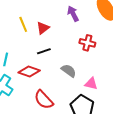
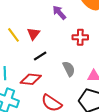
gray semicircle: (69, 71) -> (69, 69), turned 42

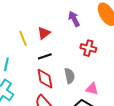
yellow line: (14, 35) -> (23, 38), moved
red diamond: (31, 79) -> (45, 79), moved, turned 60

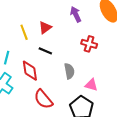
black line: (45, 56) -> (45, 51), turned 40
red diamond: (45, 79) -> (30, 71), moved

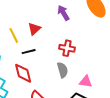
red cross: (89, 44) -> (67, 48), moved
black line: (45, 51) -> (29, 52), moved, turned -32

